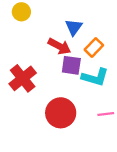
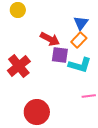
blue triangle: (74, 27) -> (81, 23), moved
red circle: (61, 113) -> (37, 112), moved

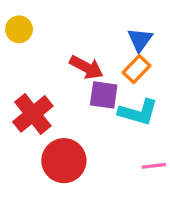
yellow circle: (18, 10) -> (19, 29), moved
red circle: (37, 112) -> (64, 161), moved

